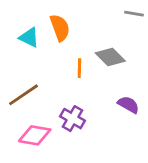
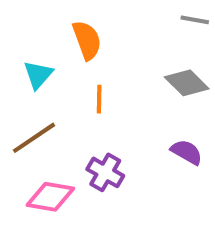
cyan triangle: (29, 37) -> (38, 75), moved, turned 45
gray diamond: (110, 57) -> (187, 83), moved
orange line: (79, 68) -> (99, 99), moved

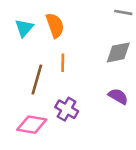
cyan triangle: (38, 75) -> (24, 28), moved
gray diamond: (187, 83) -> (118, 52), turned -56
brown line: (34, 138) -> (37, 80), moved, turned -40

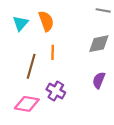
purple semicircle: (118, 96) -> (99, 80), turned -98

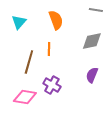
orange semicircle: (46, 21) -> (56, 20), moved

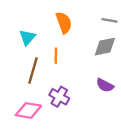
gray line: (96, 10) -> (109, 20), moved
cyan triangle: (19, 22) -> (27, 37), moved
purple semicircle: (92, 75) -> (105, 85), turned -84

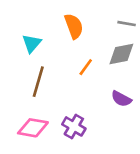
orange line: (56, 56) -> (86, 67), moved, turned 35
purple cross: (59, 97) -> (74, 126), moved

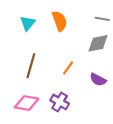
cyan triangle: (32, 43) -> (28, 23), moved
orange line: (86, 67) -> (68, 68), moved

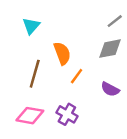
gray line: (102, 19) -> (115, 21), turned -48
orange semicircle: (60, 21) -> (62, 53), moved

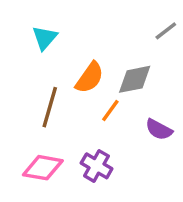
gray diamond: (110, 49) -> (135, 79), moved
orange semicircle: (62, 53) -> (90, 78), turned 55

